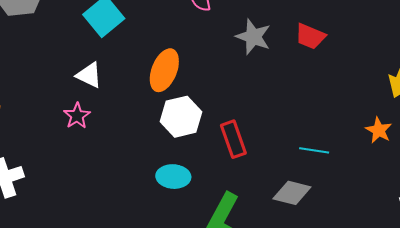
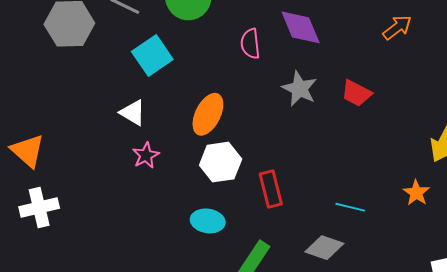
pink star: (77, 116) -> (146, 155), moved

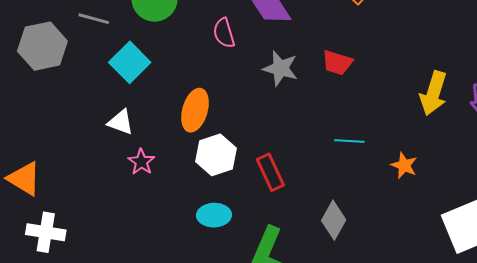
orange star: (416, 193) -> (404, 165), moved
white cross: (39, 207) -> (46, 232), turned 33
cyan line: (350, 207) -> (349, 141), moved
gray diamond: (324, 248) -> (334, 220), turned -69

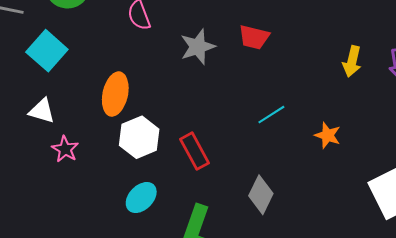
gray star: (280, 68) -> (198, 47), turned -30
yellow arrow: (433, 93) -> (352, 61), size x0.7
cyan line: (349, 141) -> (271, 115), turned -32
cyan ellipse: (214, 215) -> (141, 198), turned -40

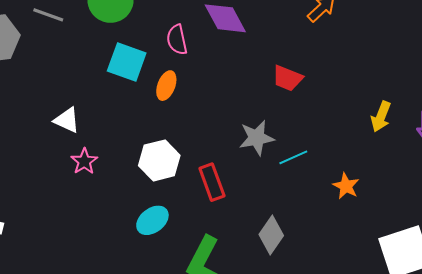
gray star: (198, 47) -> (257, 138), moved
cyan square: (47, 51) -> (127, 62), moved, turned -30
orange ellipse: (115, 94) -> (166, 86), moved, size x0.7

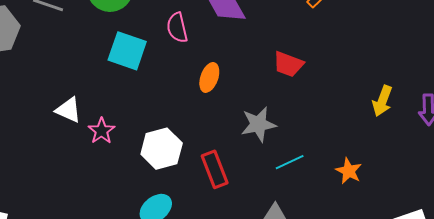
orange ellipse: (166, 86) -> (209, 77), moved
cyan line: (293, 157) -> (290, 162), moved
pink star: (84, 161) -> (102, 131), moved

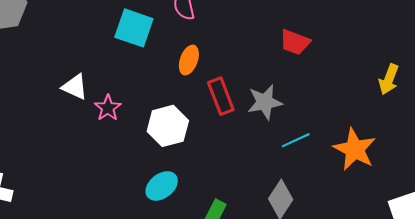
orange ellipse: (209, 77) -> (189, 60), moved
red rectangle: (215, 169) -> (221, 96), moved
orange star: (349, 171) -> (355, 149), size x1.6

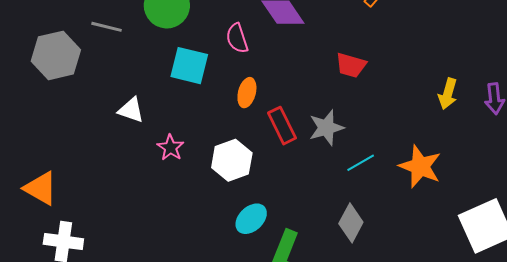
white triangle: (75, 87) -> (131, 110), moved
cyan ellipse: (162, 186) -> (251, 219), moved

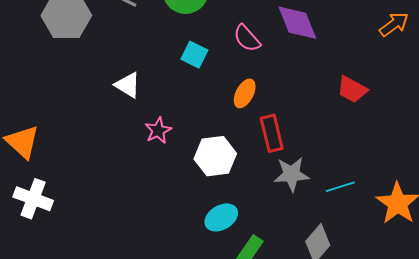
pink semicircle: (237, 38) -> (247, 38), turned -36
cyan square: (189, 66) -> (194, 55), size x0.7
gray star: (326, 128) -> (292, 174), moved

